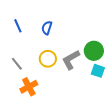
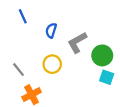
blue line: (18, 26) -> (23, 16), moved
gray L-shape: (71, 60) -> (77, 42), moved

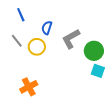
yellow circle: (52, 64) -> (37, 47), moved
gray line: (18, 70) -> (17, 41), moved

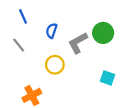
yellow circle: (37, 47) -> (55, 65), moved
green circle: (94, 51) -> (103, 33), moved

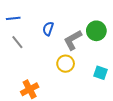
blue line: (23, 16) -> (13, 18), moved, turned -72
yellow circle: (55, 65) -> (66, 64), moved

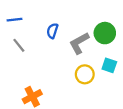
yellow circle: (66, 64) -> (85, 74), moved
cyan square: (100, 73) -> (109, 65), moved

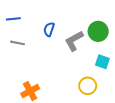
gray line: (19, 45) -> (18, 43), turned -40
yellow circle: (85, 74) -> (88, 86), moved

